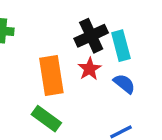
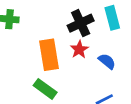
cyan rectangle: (121, 46) -> (112, 18), moved

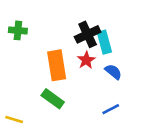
cyan rectangle: (112, 18) -> (104, 42), moved

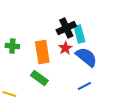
green cross: (18, 30) -> (12, 46), moved
blue semicircle: (113, 72) -> (86, 57), size x1.6

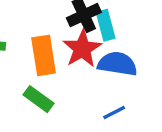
red star: (65, 48) -> (82, 49), size x1.6
blue semicircle: (86, 57) -> (117, 64), turned -30

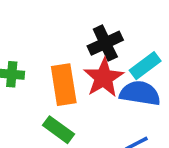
cyan rectangle: (106, 25) -> (145, 66), moved, turned 68

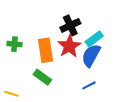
blue semicircle: (140, 93) -> (91, 55), turned -70

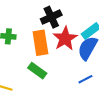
black cross: (70, 25) -> (51, 17), moved

